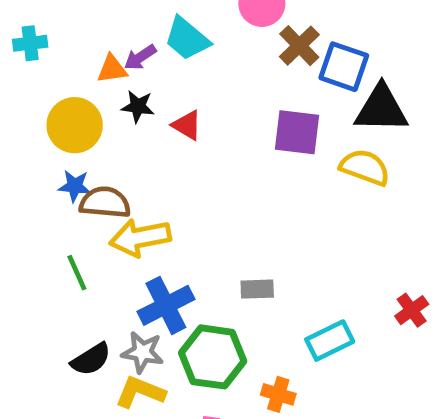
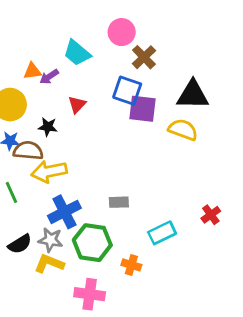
purple arrow: (140, 57) -> (49, 77), moved
blue square: (344, 67) -> (127, 91), moved
black star: (138, 106) -> (48, 127), moved
red triangle: (187, 125) -> (77, 105), turned 42

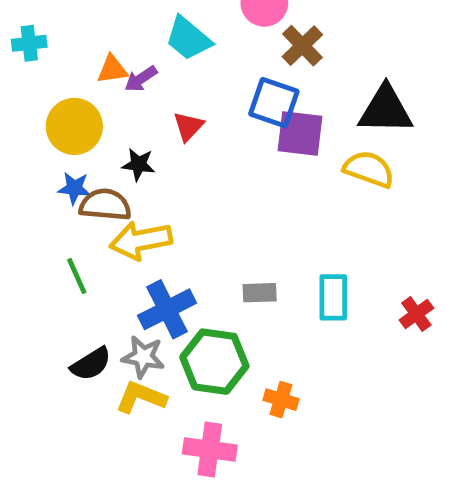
cyan rectangle: (162, 233) -> (333, 297), moved, turned -64

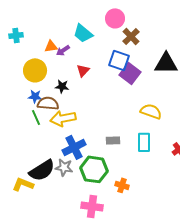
purple square: (300, 134) -> (130, 73), turned 30
yellow semicircle: (369, 169) -> (151, 111), moved
green line: (77, 276) -> (36, 117), moved
black semicircle: (91, 364) -> (42, 170), size x1.5
yellow L-shape: (141, 397) -> (23, 184), moved

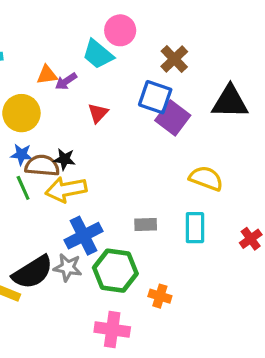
pink circle: (115, 18) -> (120, 30), moved
black star: (62, 86) -> (64, 159), moved

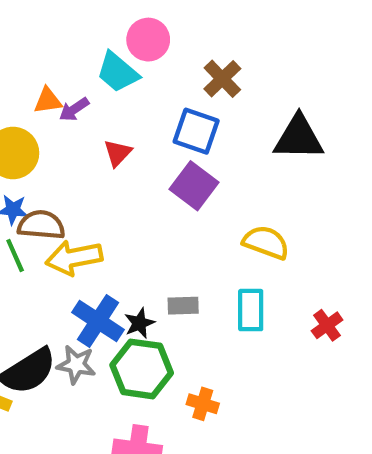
purple square: (173, 118) -> (194, 186), moved
black star: (64, 159) -> (139, 323), moved, turned -30
blue cross: (84, 236) -> (98, 321), turned -30

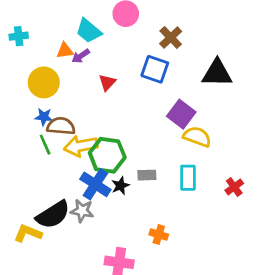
cyan trapezoid: (118, 72) -> (89, 31), moved
purple square: (194, 186) -> (181, 114), moved
green hexagon: (142, 369) -> (107, 155), moved

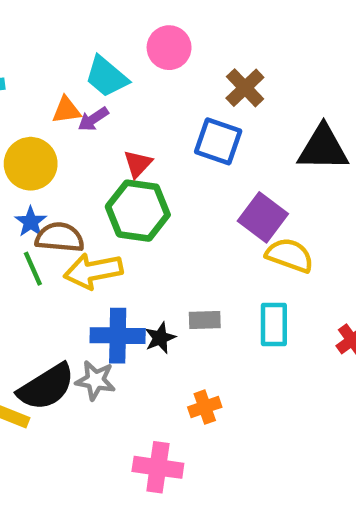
blue star: (44, 117) -> (31, 222), turned 30
green hexagon: (107, 155) -> (138, 211), moved
blue cross: (95, 184) -> (118, 336), turned -32
orange cross: (159, 235) -> (205, 407), moved, turned -36

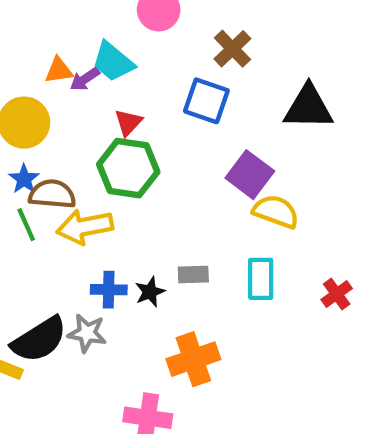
cyan trapezoid: (107, 77) -> (113, 62), moved
blue cross: (118, 336) -> (109, 290), size x0.7
orange cross: (205, 407) -> (193, 359), size x1.6

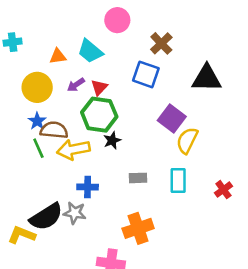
purple arrow: (85, 79) -> (76, 85), moved
yellow semicircle: (276, 212) -> (187, 140), turned -84
black star: (150, 292) -> (112, 140), moved

